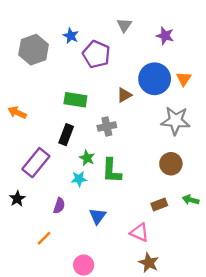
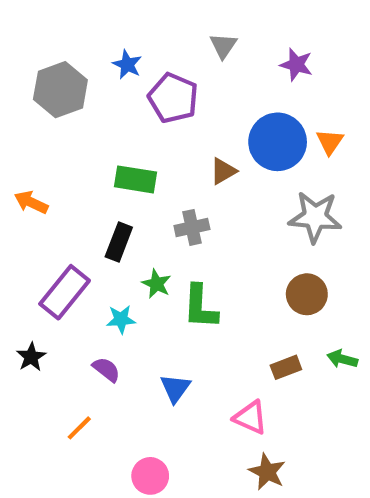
cyan star: (79, 179) -> (121, 319), moved
purple semicircle: (59, 206) -> (106, 369), turned -70

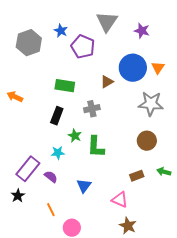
gray triangle: (223, 46) -> (107, 22), size x1.6
purple rectangle: (65, 292) -> (28, 169), moved
black star: (31, 357) -> (18, 196), moved
orange line: (79, 428) -> (51, 210), moved, turned -72

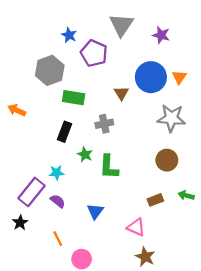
gray hexagon: (29, 43) -> (50, 70), moved
brown triangle: (107, 82) -> (121, 93), turned -32
cyan star: (58, 153) -> (57, 173), moved

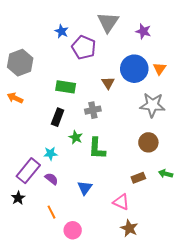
gray hexagon: (50, 70) -> (20, 63), moved

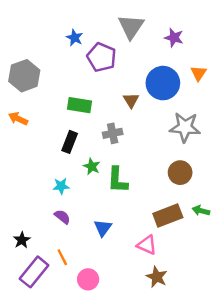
orange triangle: (160, 69) -> (198, 73), moved
purple rectangle: (28, 171) -> (34, 272), moved
brown rectangle: (138, 178) -> (168, 216), size x1.6

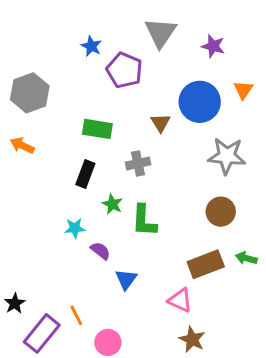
purple semicircle: (62, 217) -> (100, 251), moved
black star: (22, 240) -> (15, 303), moved

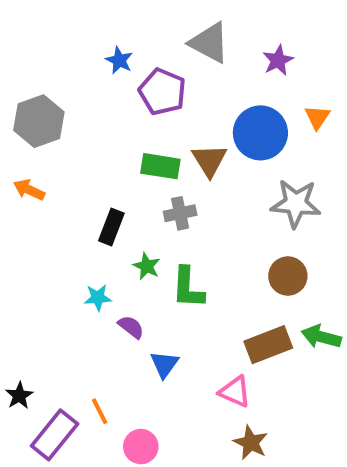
gray triangle: (161, 33) -> (209, 43), turned -36
purple star: (213, 46) -> (278, 60), turned 30
brown triangle: (161, 123) -> (209, 160), size x1.4
green rectangle: (97, 129) -> (160, 166), moved
green arrow: (246, 258) -> (321, 337), size x1.4

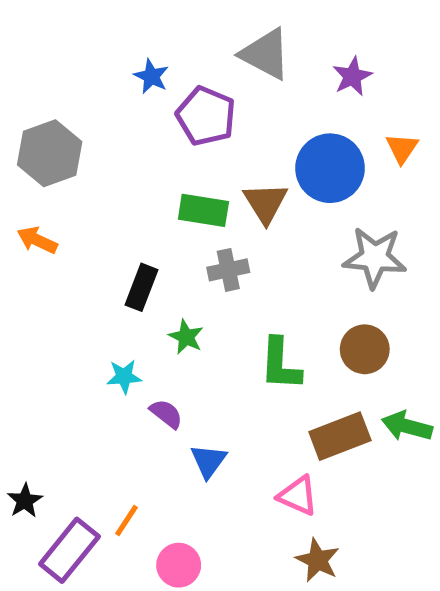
green L-shape: (188, 288) -> (280, 364), moved
orange line: (100, 411) -> (127, 520), turned 60

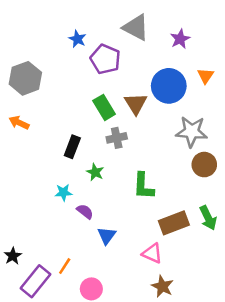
green rectangle: (203, 210) -> (104, 107), turned 50
brown circle: (365, 349) -> (204, 165), moved
green arrow: (407, 426) -> (208, 218), turned -130

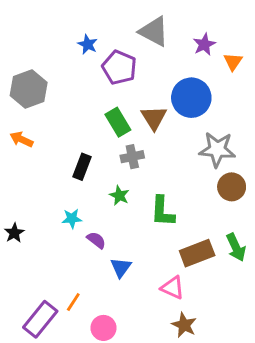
orange triangle: (206, 76) -> (233, 62), moved
green star: (95, 172) -> (119, 196), moved
black star: (13, 256) -> (14, 233), moved

